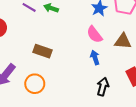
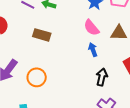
brown rectangle: (43, 51) -> (42, 35), moved

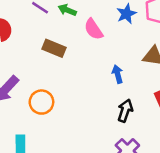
pink semicircle: (91, 28) -> (94, 29), moved

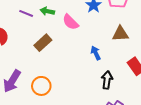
brown rectangle: (54, 48) -> (43, 43), turned -54

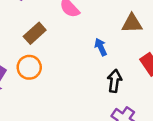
orange circle: (41, 86) -> (29, 67), moved

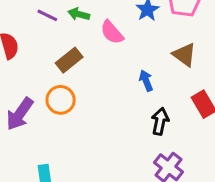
brown triangle: (132, 23) -> (184, 55), turned 35

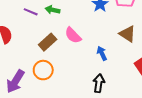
pink semicircle: (112, 32) -> (73, 35), moved
black arrow: (160, 121) -> (99, 83), moved

